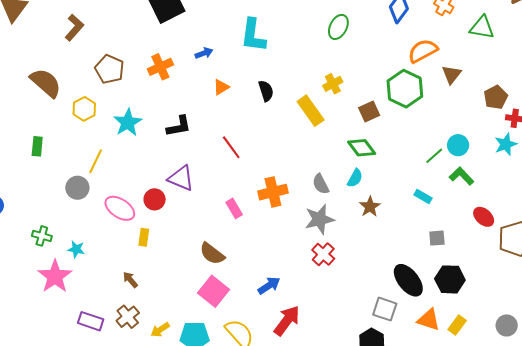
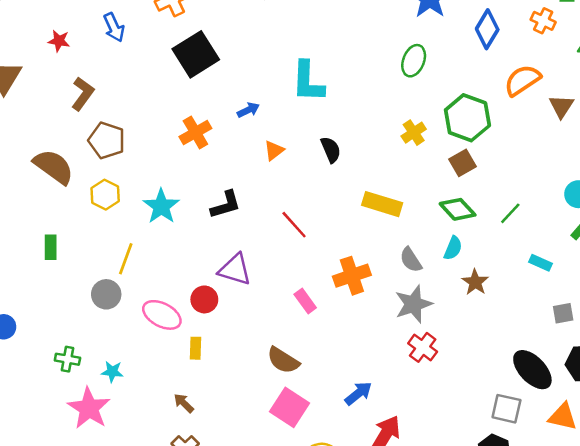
brown pentagon: (109, 69) -> (107, 140), moved
green hexagon: (405, 89) -> (467, 118), moved
yellow rectangle: (311, 111) -> (382, 204), moved, turned -32
green line: (434, 156) -> (510, 213), moved

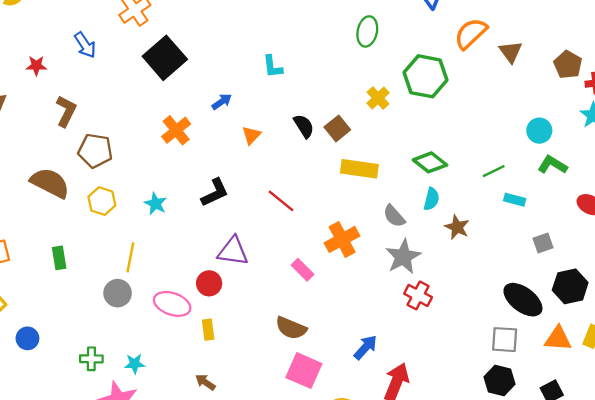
cyan L-shape: (308, 82) -> (273, 67), size x0.6
brown square: (463, 163) -> (337, 128), moved
cyan star: (161, 206) -> (155, 204), size x0.7
green line: (510, 213) -> (494, 171), moved, turned 30

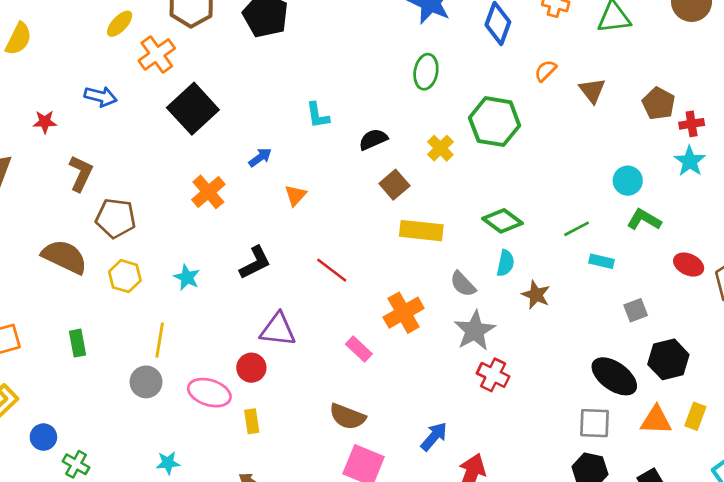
orange semicircle: (471, 33) -> (545, 71), size x0.6
blue arrow: (85, 45) -> (101, 96), turned -40
black semicircle: (304, 126) -> (373, 139), moved, turned -80
green cross: (91, 359) -> (76, 464), moved, turned 30

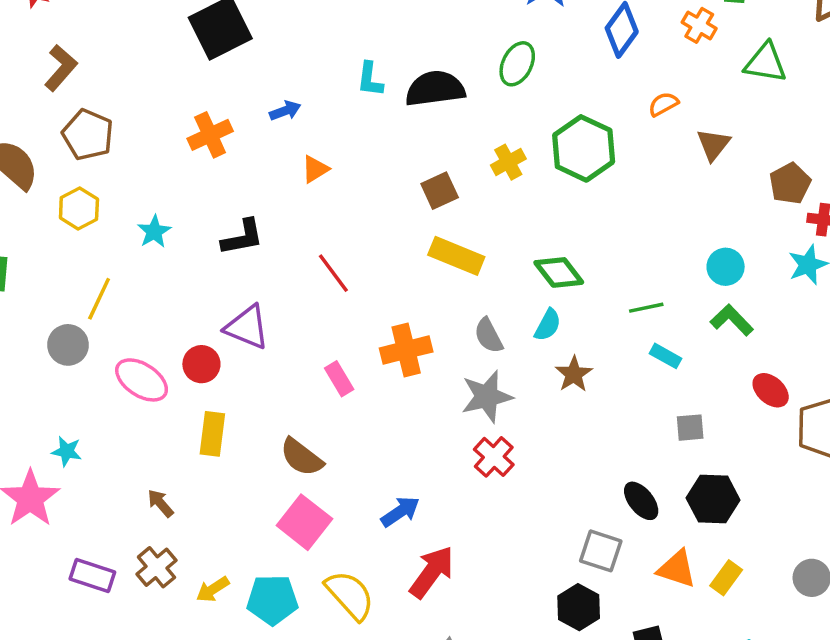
black semicircle: (373, 139) -> (435, 89), moved, size x1.6
black ellipse: (614, 376) -> (641, 501), size x0.7
yellow rectangle: (252, 421) -> (212, 434), moved, size x1.4

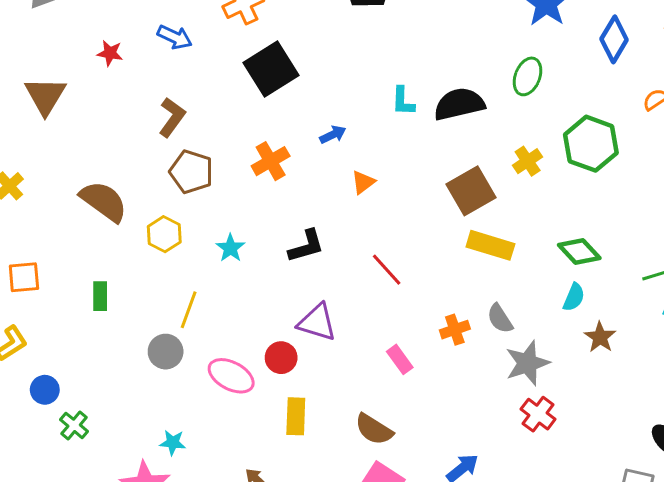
brown L-shape: (61, 68) -> (172, 117), moved
brown pentagon: (88, 135) -> (191, 172), moved
brown square: (440, 191) -> (471, 191), size x1.5
gray semicircle: (489, 336) -> (500, 319), moved
orange cross: (406, 350) -> (455, 330), size x0.7

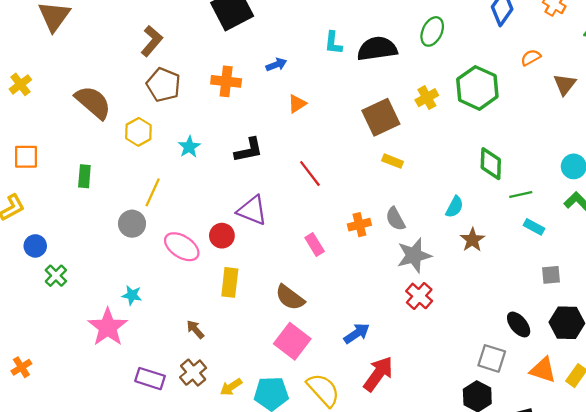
orange cross: (271, 161) -> (226, 81), turned 32
yellow rectangle: (490, 245) -> (393, 161), size x0.6
green diamond: (579, 251) -> (491, 164), moved, turned 40

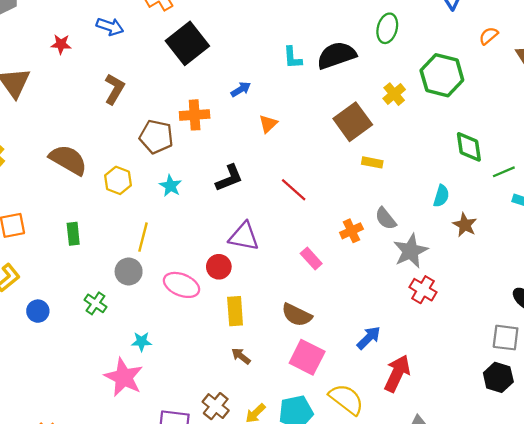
brown pentagon: (163, 85) -> (156, 137), moved
green cross: (56, 276) -> (95, 303), moved
brown arrow: (195, 329) -> (241, 356), moved

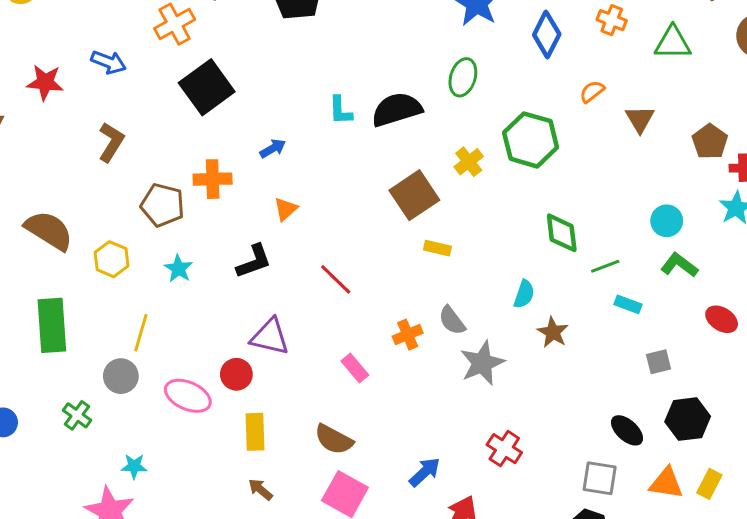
red star: (61, 44) -> (45, 82), size x1.4
orange triangle: (268, 124) -> (286, 209), moved
green rectangle: (73, 234) -> (52, 325), size x1.8
red cross: (423, 290) -> (504, 449), moved

